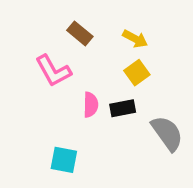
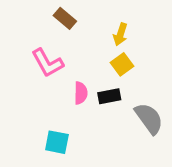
brown rectangle: (80, 33) -> (65, 18), moved
yellow arrow: (135, 39) -> (120, 34), turned 80

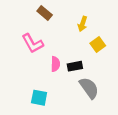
yellow square: (122, 64) -> (98, 44), moved
gray semicircle: (149, 118) -> (89, 88), moved

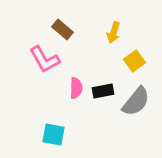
brown rectangle: (45, 13) -> (63, 30), moved
gray semicircle: (89, 88) -> (136, 101), moved, turned 75

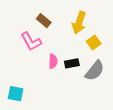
yellow arrow: (114, 33) -> (79, 23), size x1.5
cyan square: (54, 134) -> (16, 94), moved

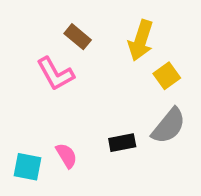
pink semicircle: (53, 61) -> (66, 156), moved, turned -32
black rectangle: (72, 63) -> (122, 143), moved

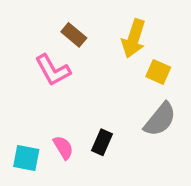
yellow square: (167, 76) -> (158, 72), turned -30
black rectangle: (122, 143) -> (102, 142), moved, turned -55

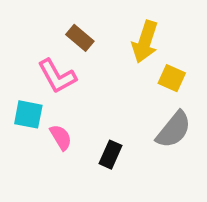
pink semicircle: (63, 148) -> (61, 137), moved
cyan square: (26, 158) -> (28, 114), moved

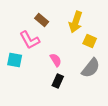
pink semicircle: (61, 137) -> (56, 60), moved

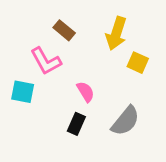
gray semicircle: (91, 68) -> (125, 121), moved
black rectangle: (58, 81) -> (76, 124), moved

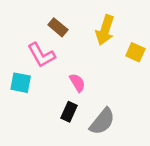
yellow square: (138, 63) -> (135, 52), moved
gray semicircle: (125, 121) -> (102, 121), moved

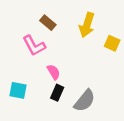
cyan square: (21, 83) -> (18, 90), moved
pink semicircle: (77, 83) -> (54, 72), moved

